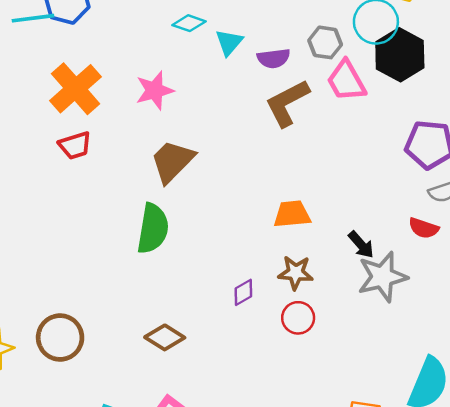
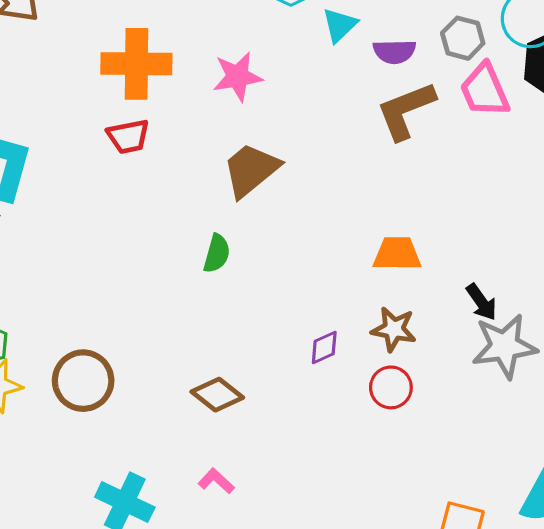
orange cross: (76, 89) -> (136, 64), turned 36
green semicircle: (153, 229) -> (217, 253), size x0.6

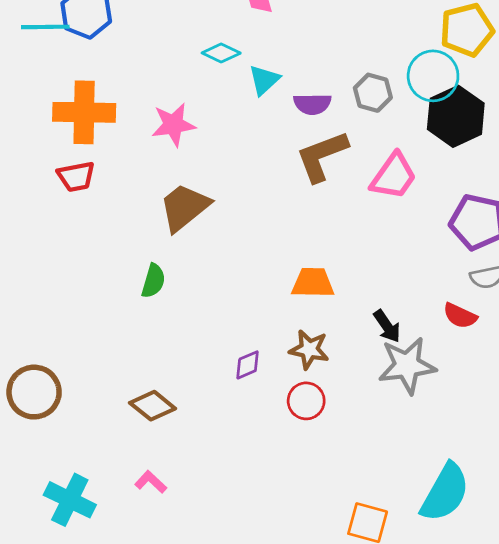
pink trapezoid: (485, 90) -> (394, 176), moved, turned -122

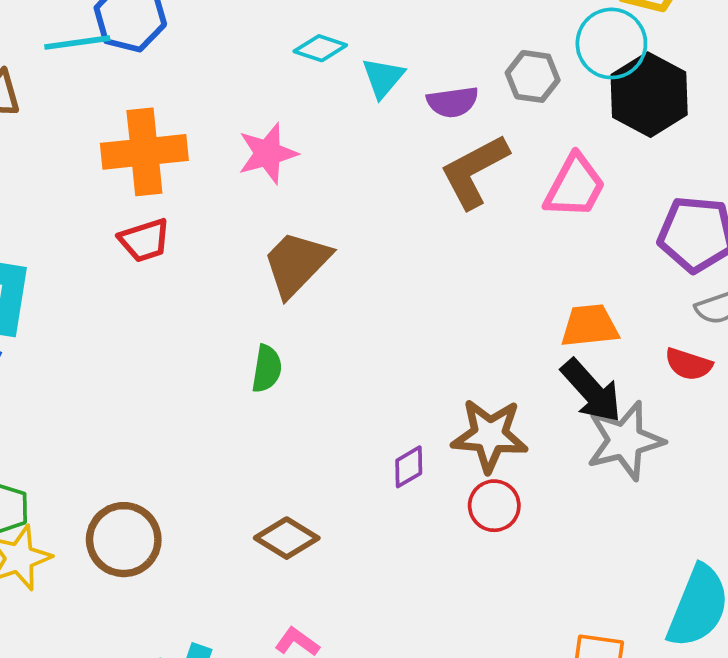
orange trapezoid: (313, 283) -> (590, 326), moved
black arrow: (387, 326) -> (591, 391), size x1.5
brown star: (309, 349) -> (490, 435), size x1.4

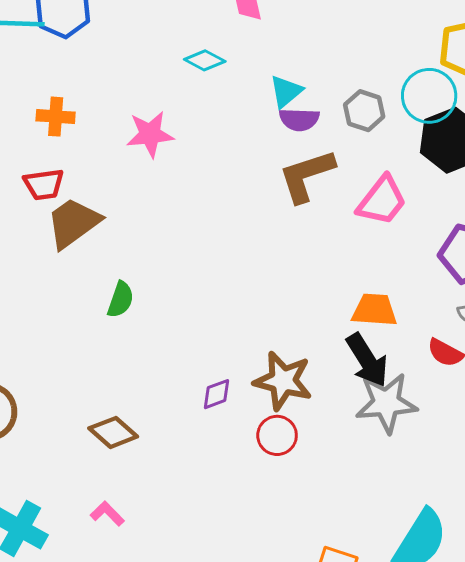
cyan triangle: (383, 78) -> (286, 91), moved
orange cross: (144, 152) -> (56, 117), size x0.6
brown trapezoid: (296, 264) -> (73, 223), moved

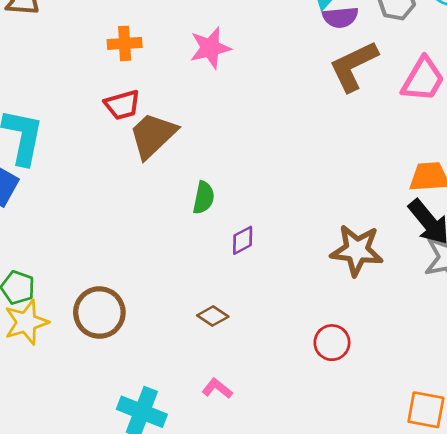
purple diamond: (217, 394) -> (243, 240), moved
brown diamond: (113, 432) -> (213, 316), size x0.7
red circle: (277, 435) -> (332, 343), moved

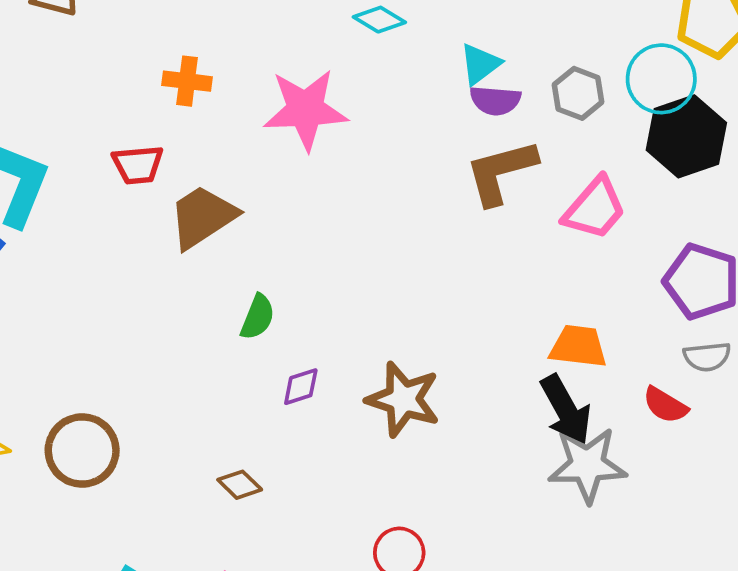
pink star: (210, 48) -> (305, 110), size x1.4
red trapezoid: (122, 105) -> (138, 165), moved
brown star: (357, 250) -> (403, 399), moved

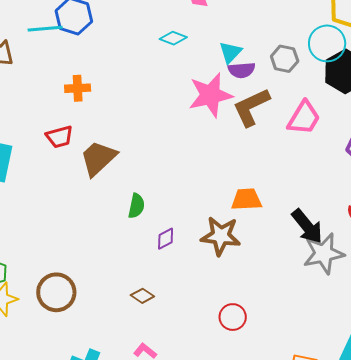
pink star: (305, 110) -> (210, 95), moved
orange trapezoid: (578, 346) -> (246, 199), moved

